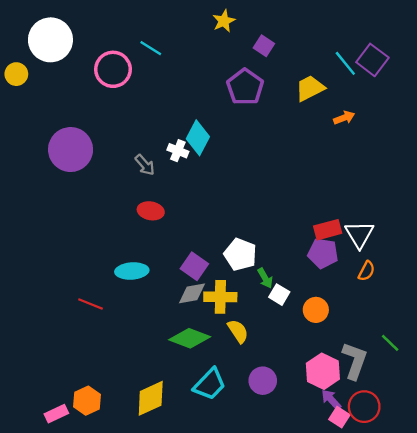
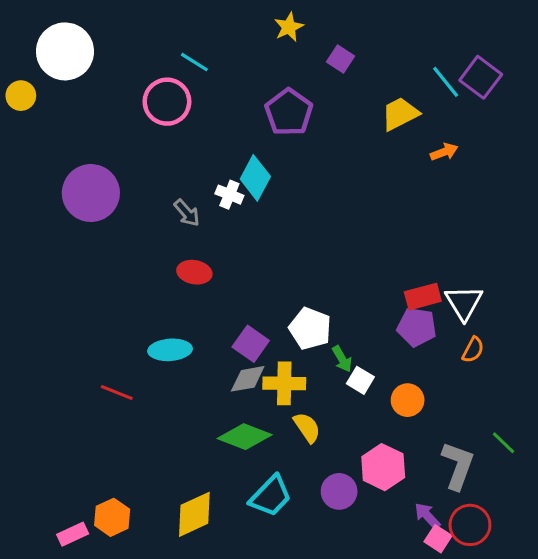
pink circle: (113, 69) -> (167, 102), moved
purple pentagon: (245, 87) -> (289, 112), moved
pink hexagon: (323, 371) -> (383, 467), moved

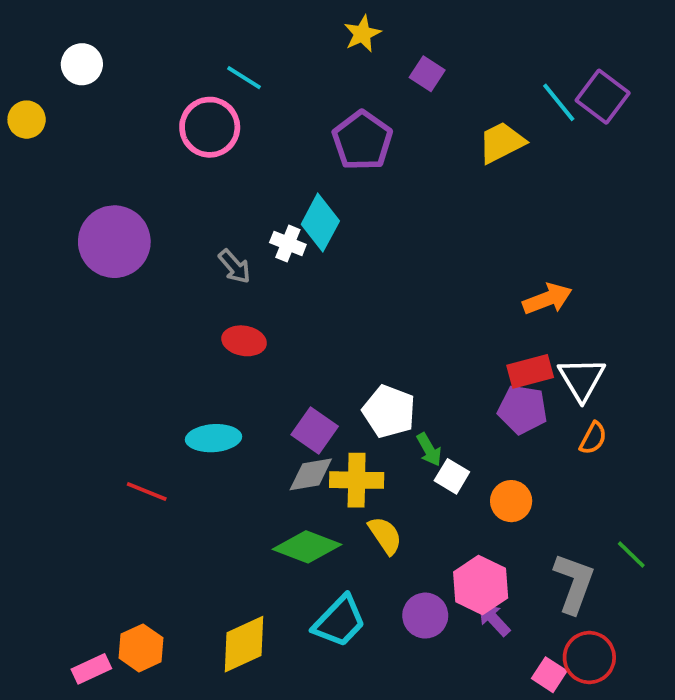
white circle: (65, 51) -> (82, 64), size x0.6
orange arrow: (444, 152) -> (547, 299), moved, size x1.4
purple arrow: (427, 516) -> (494, 619), moved

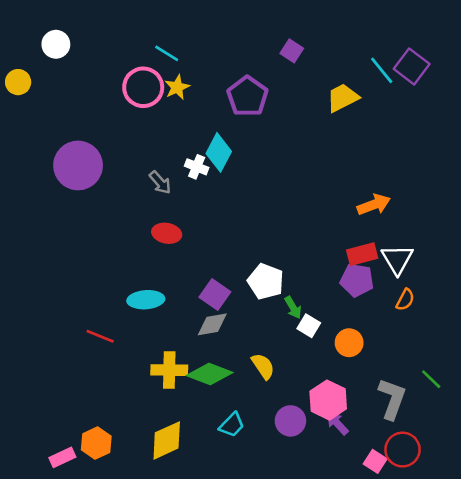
yellow star: (362, 34) -> (177, 87), moved
yellow cross: (357, 480) -> (169, 370), moved
cyan trapezoid: (339, 621) -> (232, 425), size x0.7

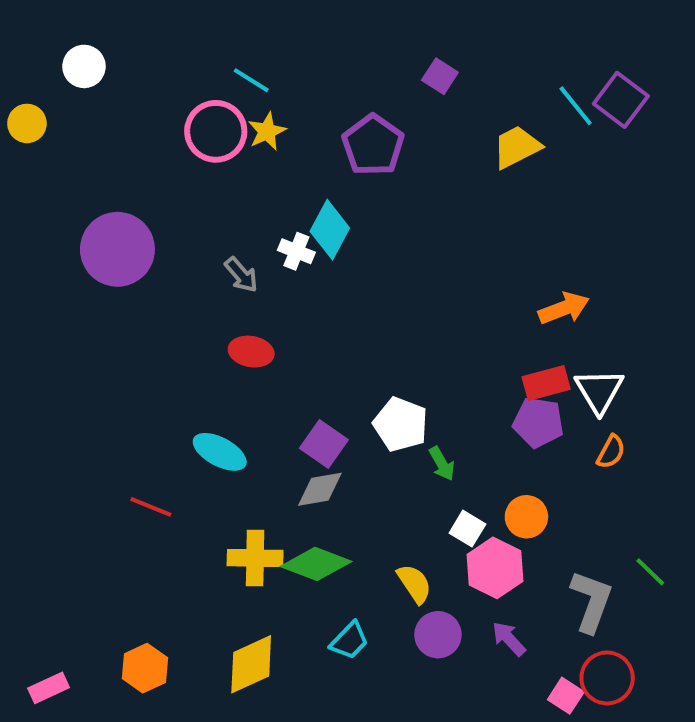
cyan ellipse: (146, 300) -> (220, 452), turned 32
white square: (309, 326) -> (467, 529), moved
yellow semicircle: (263, 366) -> (414, 584), moved
pink hexagon: (328, 400) -> (495, 568), moved
pink rectangle: (62, 457) -> (49, 688), moved

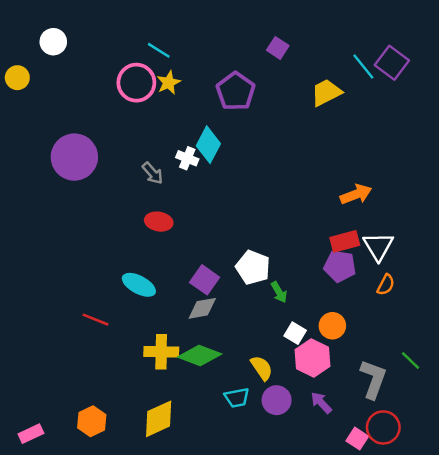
cyan trapezoid: (349, 641) -> (237, 398), moved, turned 35

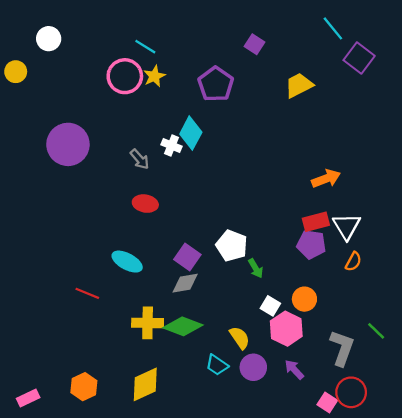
cyan line: (363, 66) -> (333, 28), moved
cyan trapezoid: (237, 398) -> (217, 365), turned 45

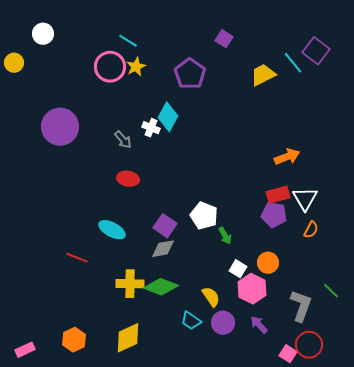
cyan line: (333, 28) -> (293, 63), moved

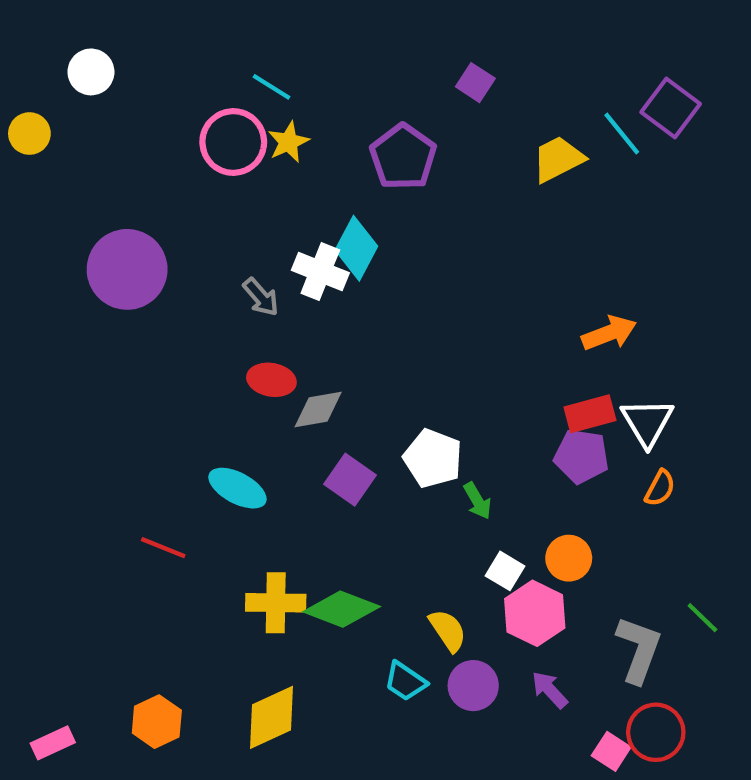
white cross: (151, 128) -> (320, 272), size x1.4
gray diamond: (163, 249) -> (318, 410), moved

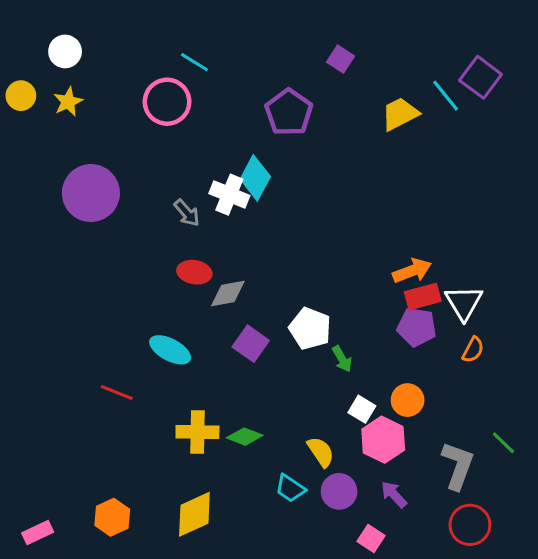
yellow star: (288, 142) -> (68, 102), moved
orange arrow: (609, 333) -> (412, 271), moved
green diamond: (342, 609) -> (245, 437), size x0.7
pink square: (611, 751) -> (371, 539), moved

